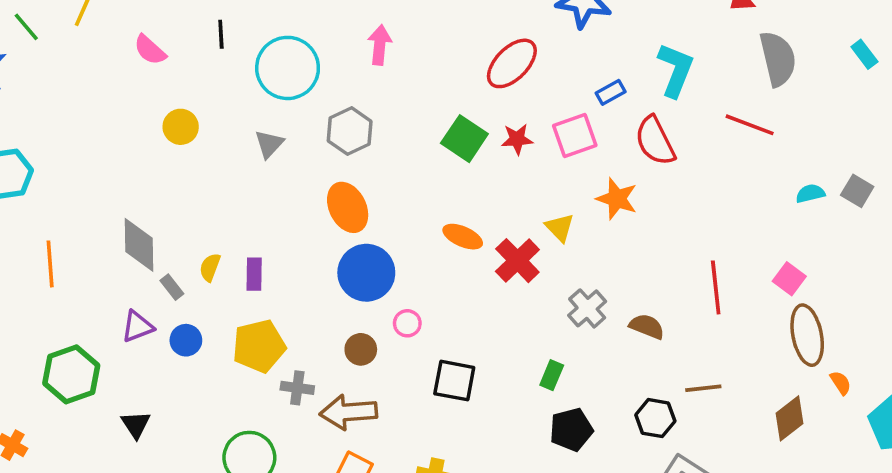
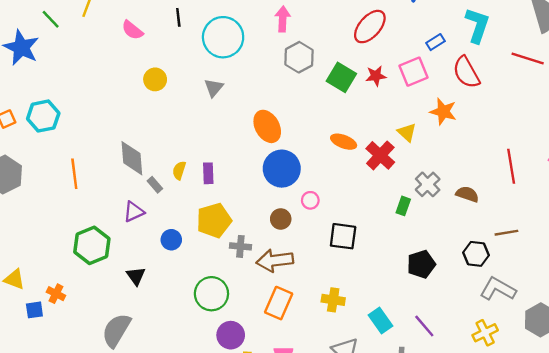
gray hexagon: (350, 131) -> (299, 57), moved
blue circle: (186, 340) -> (171, 240), moved
green rectangle: (552, 375) -> (403, 206), moved

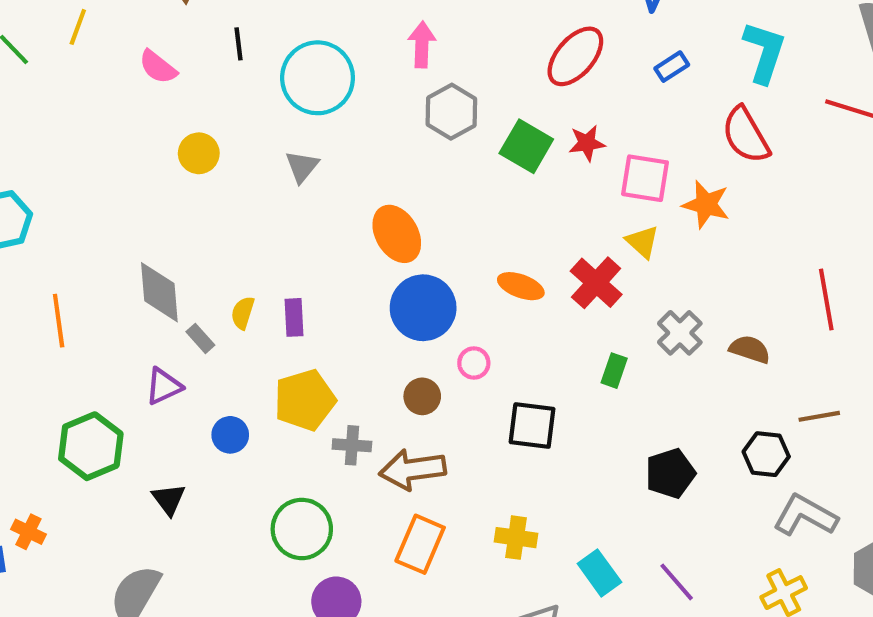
blue rectangle: (436, 42) -> (672, 67), moved
pink square: (414, 72) -> (645, 178), moved, turned 32
orange ellipse: (344, 142) -> (521, 286), moved
green rectangle: (403, 206) -> (614, 371), moved

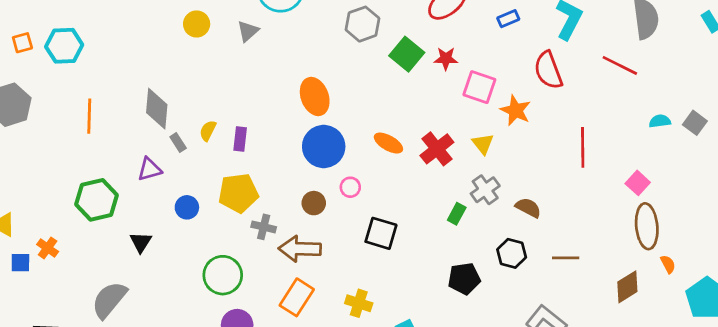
gray triangle: (302, 167) -> (248, 31), moved
yellow triangle: (642, 242) -> (483, 144), moved
red line: (826, 299) -> (583, 147), moved
green rectangle: (614, 371) -> (457, 214), moved
black hexagon: (766, 454) -> (512, 253), moved

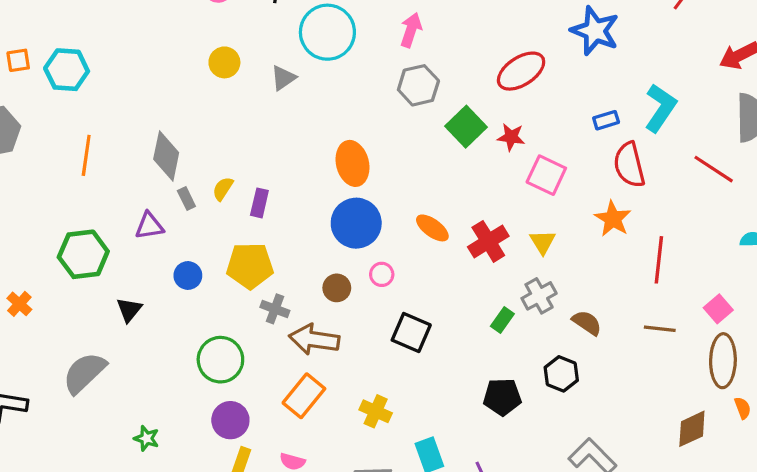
blue rectangle: (508, 19) -> (606, 120), moved
orange star: (516, 110) -> (613, 219), moved
brown line: (566, 258) -> (660, 329), moved

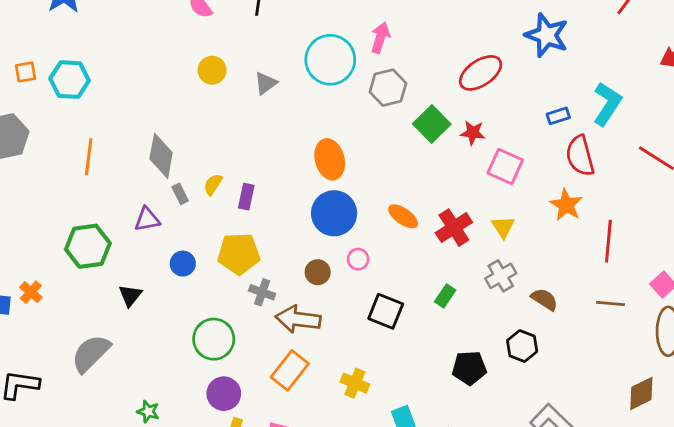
cyan circle: (327, 32) -> (330, 60), moved
green rectangle: (502, 320) -> (445, 296), moved

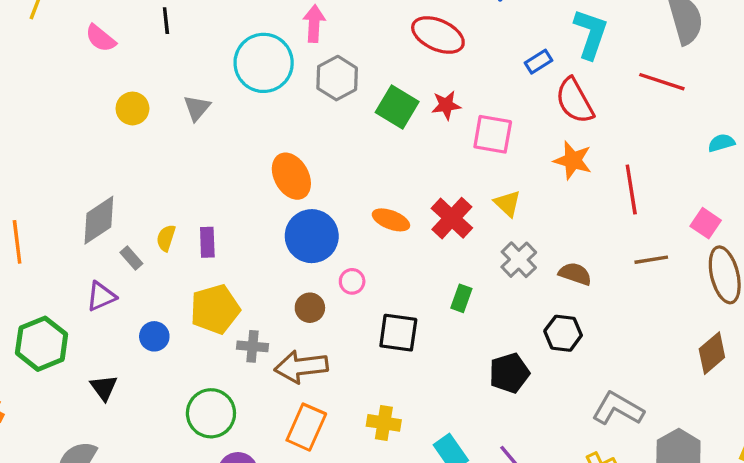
red ellipse: (481, 73) -> (438, 35), turned 72
gray diamond: (161, 156) -> (99, 220), turned 60

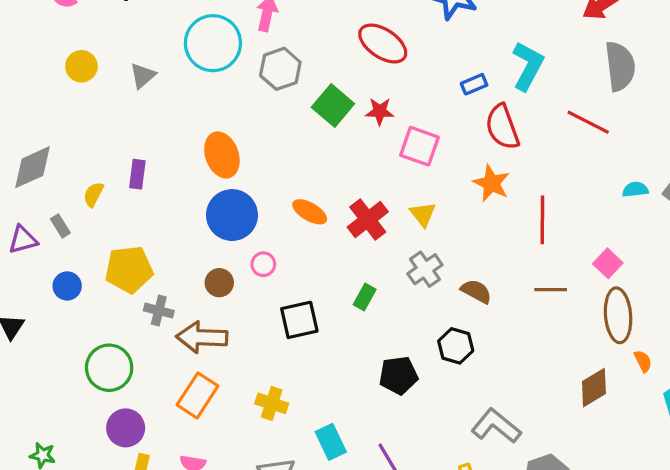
purple rectangle: (207, 242) -> (137, 174), moved
gray rectangle: (131, 258) -> (60, 226), moved
black square: (398, 333) -> (299, 320), turned -30

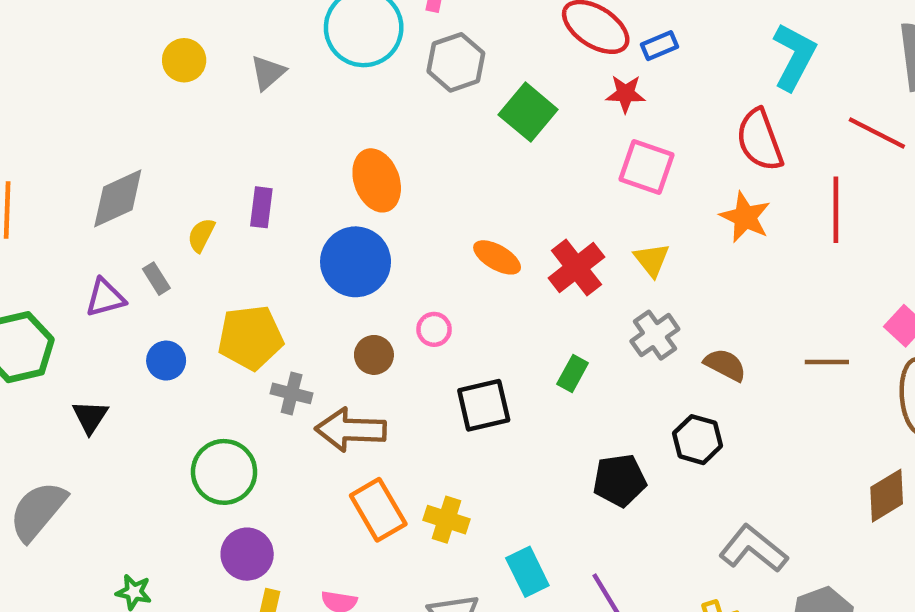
blue rectangle: (474, 84) -> (659, 46), moved
red star: (380, 111) -> (626, 94), moved
blue circle: (232, 215) -> (356, 262), moved
red line: (542, 220) -> (836, 210), moved
orange rectangle: (197, 395) -> (378, 510), moved, turned -63

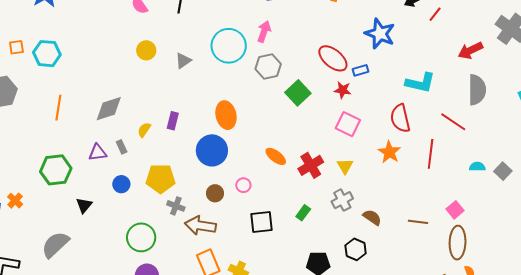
cyan L-shape: (794, 57) -> (420, 83), turned 68

